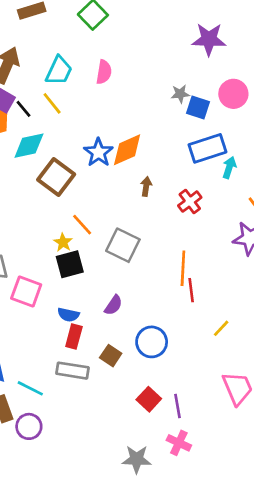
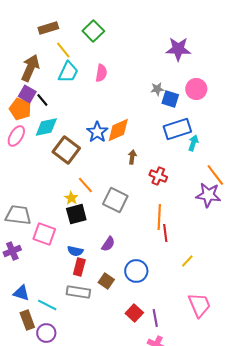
yellow line: (52, 103) -> (63, 50), moved
red cross: (190, 202) -> (158, 176), moved, turned -30

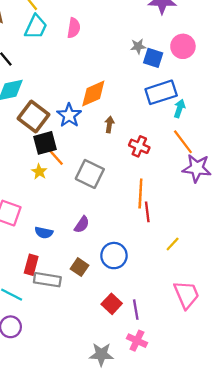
blue star: (97, 132) -> (69, 115), moved
orange line: (215, 175) -> (183, 142), moved
black square: (76, 214) -> (45, 143), moved
red rectangle: (79, 267) -> (31, 265), moved

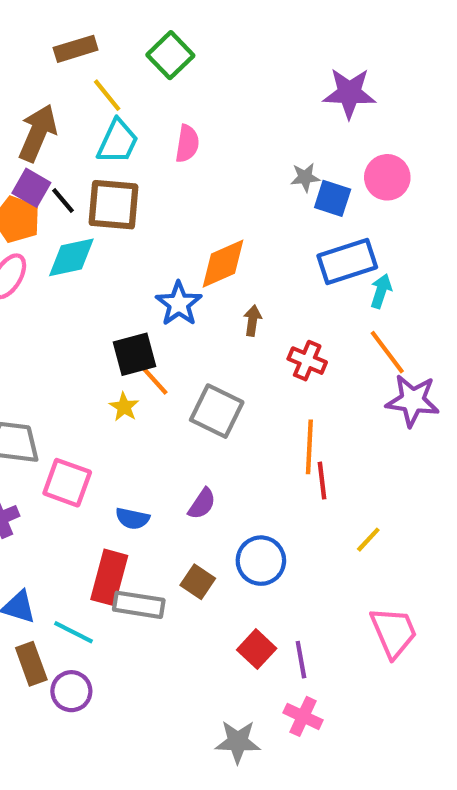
brown square: (34, 116) -> (113, 205), moved, turned -32
red rectangle: (31, 265) -> (109, 577), size x1.4

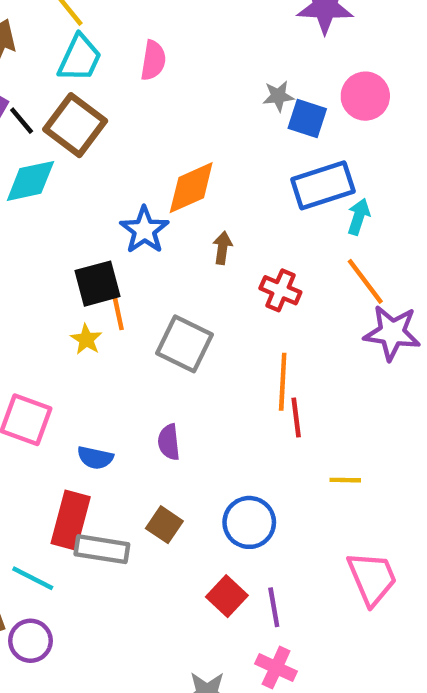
brown square: (113, 205) -> (75, 125), turned 32
orange line: (154, 379) -> (118, 310), turned 30
purple semicircle: (202, 504) -> (169, 442), turned 140
yellow line: (368, 540) -> (345, 480), turned 48
blue circle: (261, 561) -> (249, 522), moved

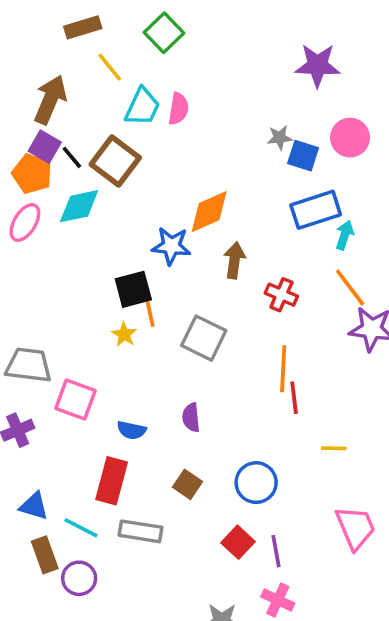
cyan trapezoid: (80, 58) -> (142, 107), moved
blue star: (144, 230) -> (171, 246), turned -30
brown arrow: (222, 248) -> (234, 260), size x1.4
gray rectangle: (102, 549) -> (141, 531), moved

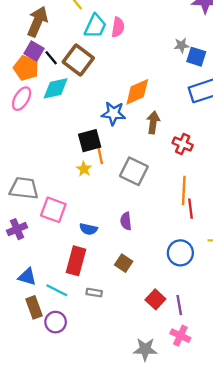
blue circle: (256, 483) -> (180, 253), moved
gray rectangle: (141, 531) -> (94, 293), size x0.6

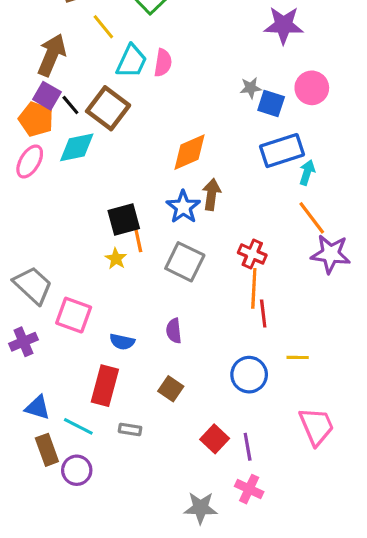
blue star: (113, 113) -> (183, 207), moved, turned 30
red cross: (183, 144) -> (252, 254), moved
gray trapezoid: (24, 188) -> (33, 285), turned 36

